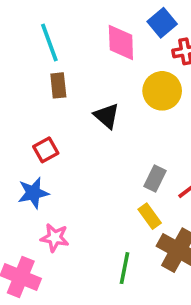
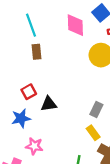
black triangle: (107, 116) -> (49, 104), moved, turned -49

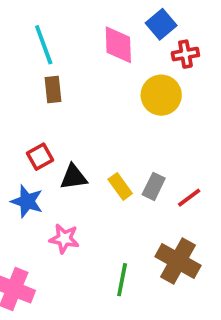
blue star: (21, 118) -> (27, 201), turned 30
yellow rectangle: (93, 133) -> (120, 186), moved
pink star: (34, 146) -> (64, 239), moved

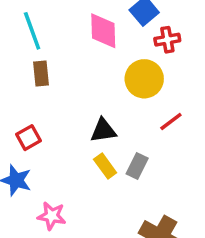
black triangle: (74, 177) -> (103, 130), moved
red line: (189, 198) -> (171, 122), moved

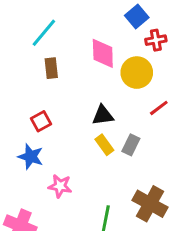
cyan line: (32, 31) -> (44, 33), turned 60
pink diamond: (103, 31) -> (103, 53), moved

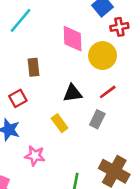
brown rectangle: (51, 68) -> (34, 67), moved
red line: (159, 108) -> (108, 92), moved
yellow rectangle: (104, 145) -> (60, 123), moved

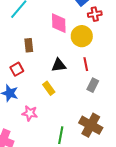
red line: (108, 92) -> (86, 64), turned -64
gray rectangle: (97, 119) -> (93, 85), moved

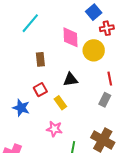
red line: (86, 64) -> (110, 79), moved
red square: (17, 69) -> (40, 90), moved
pink star: (30, 113) -> (54, 129), moved

